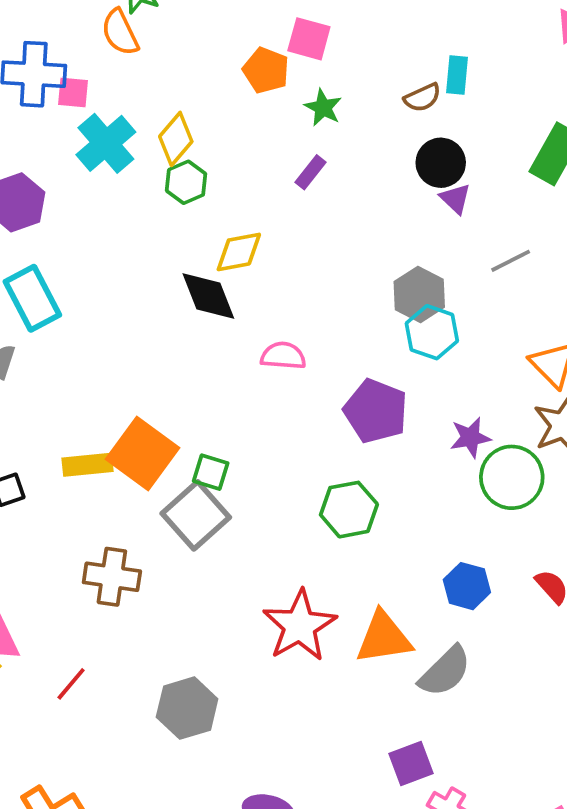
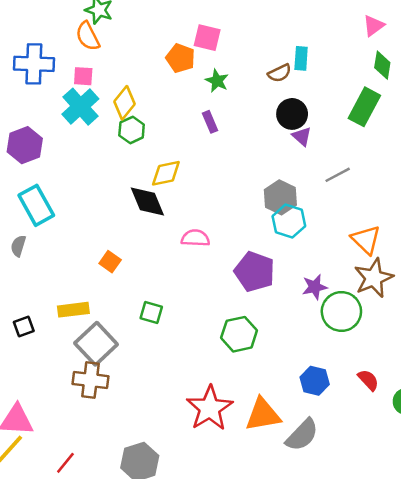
pink square: (73, 93) -> (83, 76), moved
purple rectangle: (311, 172) -> (210, 122), turned -60
orange square: (142, 453) -> (110, 262), moved, size x0.5
gray square: (196, 515) -> (96, 344), moved
red line: (71, 684) -> (65, 463), moved

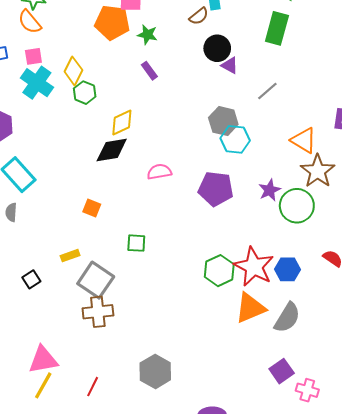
orange pentagon: (180, 58) -> (112, 23), size x1.4
black diamond: (147, 201) -> (112, 150), turned -64
yellow rectangle: (73, 310) -> (70, 256), size x0.7
green hexagon: (239, 334) -> (219, 271), moved
red star: (210, 408) -> (254, 267), moved

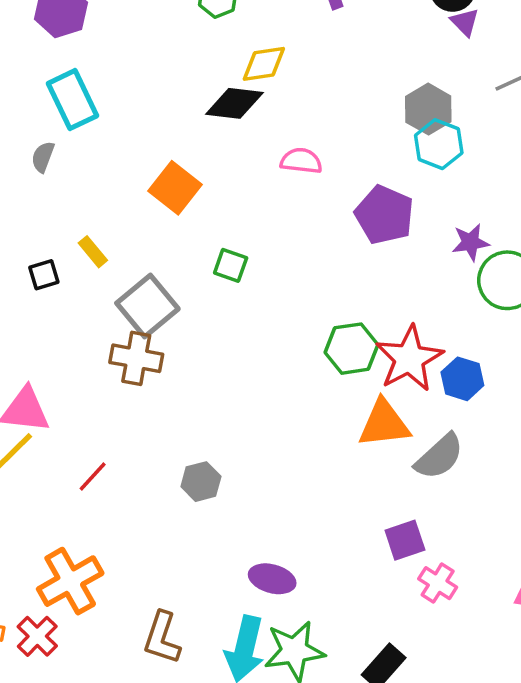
orange square: (92, 208) -> (175, 188), size x1.6
yellow rectangle: (70, 256) -> (93, 252), moved, turned 54
gray hexagon: (155, 371) -> (201, 482), size x0.7

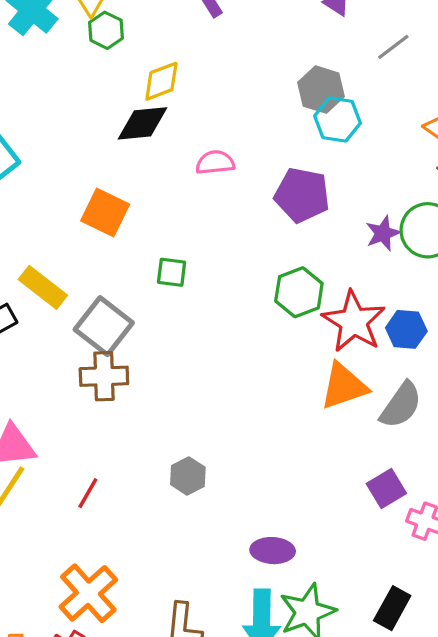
purple star: (470, 242) -> (383, 233), moved
yellow rectangle: (93, 252) -> (43, 287), size x1.6
green hexagon: (351, 349) -> (299, 292), moved

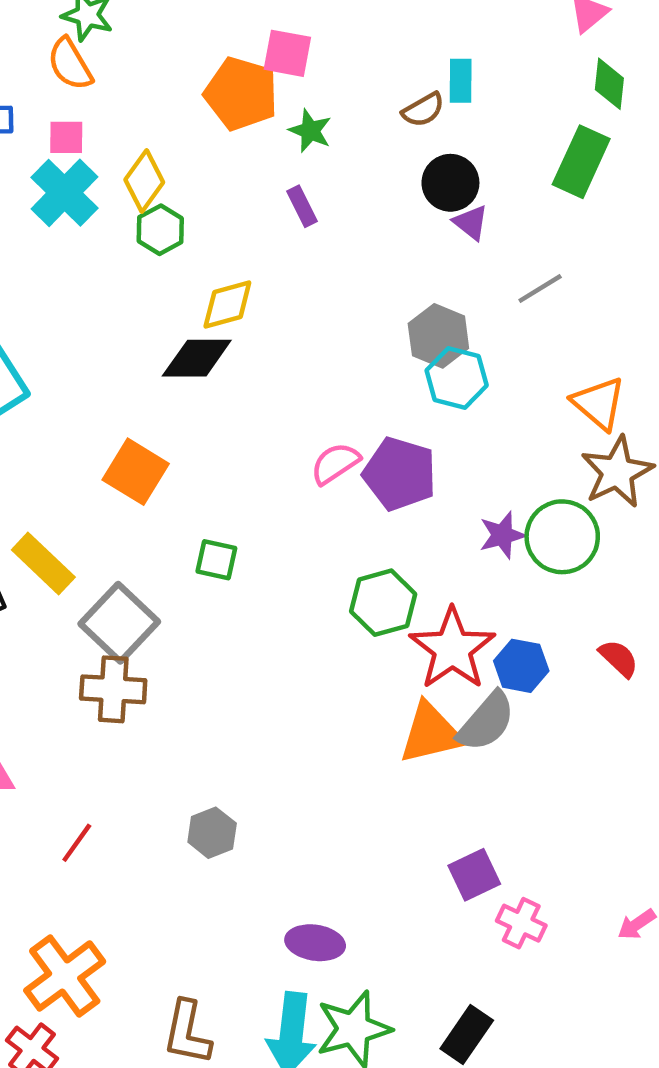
pink semicircle: (215, 162) -> (335, 463), moved, turned -33
gray semicircle: (401, 405) -> (486, 722), moved

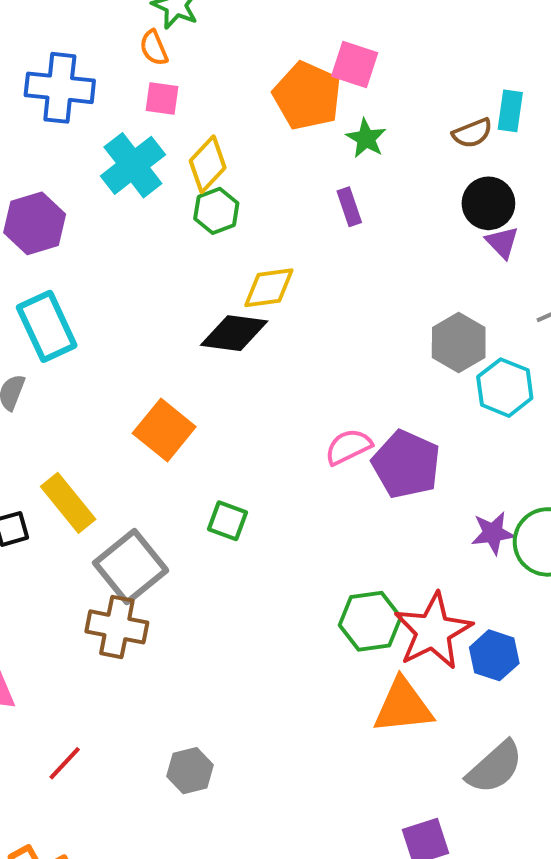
orange semicircle: (70, 64) -> (154, 48), size x0.7
pink square: (66, 137) -> (162, 99), moved
cyan hexagon: (457, 378) -> (505, 388), moved
green hexagon: (383, 603) -> (370, 621), moved
gray semicircle: (486, 722) -> (495, 767), moved

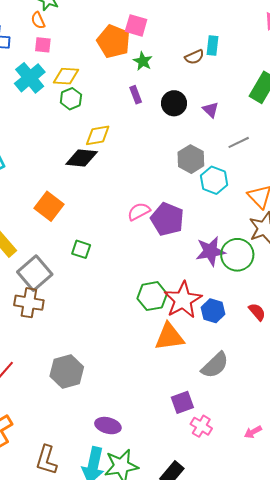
yellow diamond: (208, 164) -> (66, 76), turned 52
black circle: (488, 203) -> (174, 103), moved
purple star: (493, 533) -> (210, 251), size x1.4
gray hexagon: (190, 771) -> (67, 371), size x1.5

